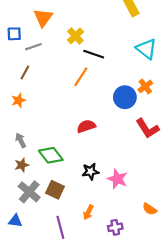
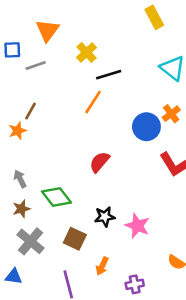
black line: (94, 54) -> (109, 75), turned -36
brown line: (25, 72) -> (31, 111), moved
red semicircle: (86, 126) -> (100, 162), turned -30
brown square: (55, 190) -> (75, 239), moved

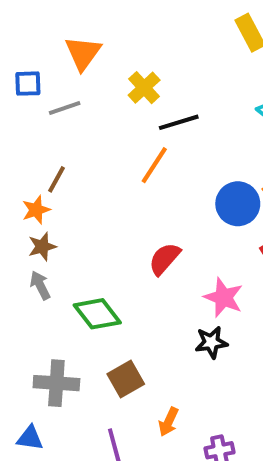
brown star: (21, 209) -> (42, 247), moved
black star: (105, 217) -> (211, 342), moved
pink star: (137, 226) -> (224, 297), moved
brown square: (75, 239) -> (126, 379), turned 35
gray cross: (31, 241) -> (56, 383), turned -36

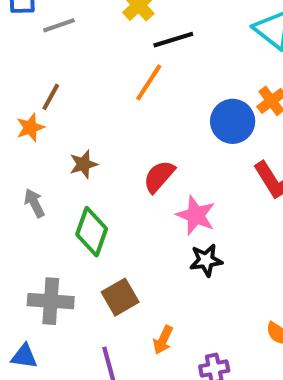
brown star: (42, 247) -> (83, 164), moved
pink star: (224, 297) -> (196, 215), moved
green diamond: (97, 314) -> (92, 232), turned 57

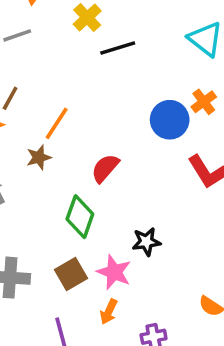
orange line: (149, 82) -> (57, 123), moved
pink star: (196, 215) -> (114, 272), moved
green diamond: (92, 232) -> (80, 217), moved

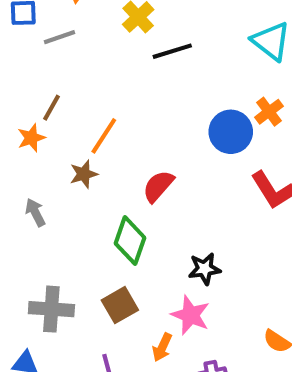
pink star: (114, 272) -> (190, 315), moved

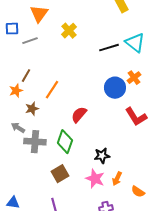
black line: (172, 51) -> (109, 48), moved
brown star: (84, 174) -> (32, 109), moved
gray arrow: (35, 212) -> (18, 128), turned -32
gray cross: (51, 309) -> (35, 142), moved
orange arrow: (162, 347) -> (117, 179), moved

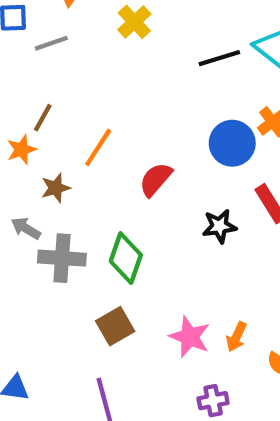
red semicircle: (79, 115) -> (156, 179), moved
black star: (102, 156) -> (219, 226), moved

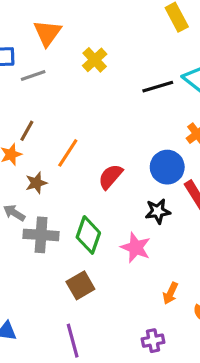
blue circle: (232, 143) -> (167, 167), moved
pink star: (190, 337) -> (136, 248), moved

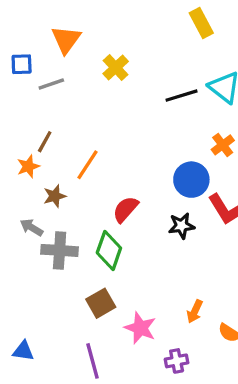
red semicircle: (110, 177) -> (125, 209), moved
pink star: (136, 248) -> (140, 328), moved

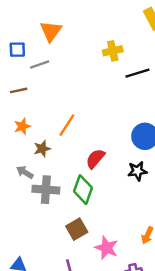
yellow cross: (116, 68) -> (113, 51), moved, turned 30
brown line: (45, 142) -> (19, 90), moved, turned 49

